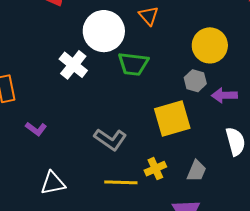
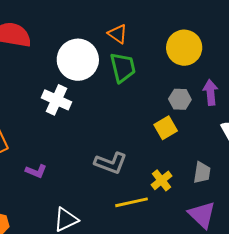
green trapezoid: (133, 64) -> (123, 68), moved, turned -96
gray hexagon: (195, 81) -> (180, 99), moved
purple arrow: (224, 95) -> (210, 92), turned 100
yellow square: (172, 119) -> (166, 128), size x0.6

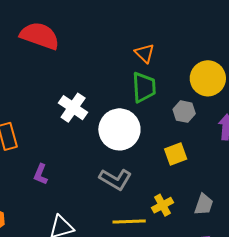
white circle: (78, 60) -> (119, 129), moved
gray hexagon: (180, 99) -> (184, 112), moved
purple L-shape: (36, 171) -> (41, 174), turned 80

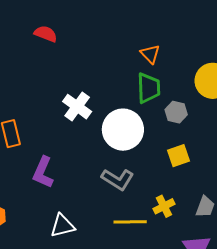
red semicircle: (40, 36) -> (46, 34), size x0.6
gray hexagon: (184, 112) -> (176, 112), moved
purple L-shape: (41, 174) -> (43, 172), size x1.5

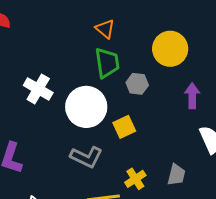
yellow square: (178, 156) -> (124, 127), moved

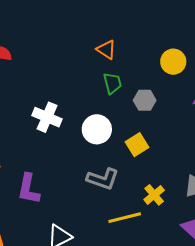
yellow circle: (170, 49) -> (173, 62), size x0.7
green trapezoid: (107, 63) -> (112, 83), size x0.7
white circle: (86, 107) -> (97, 129), size x0.7

